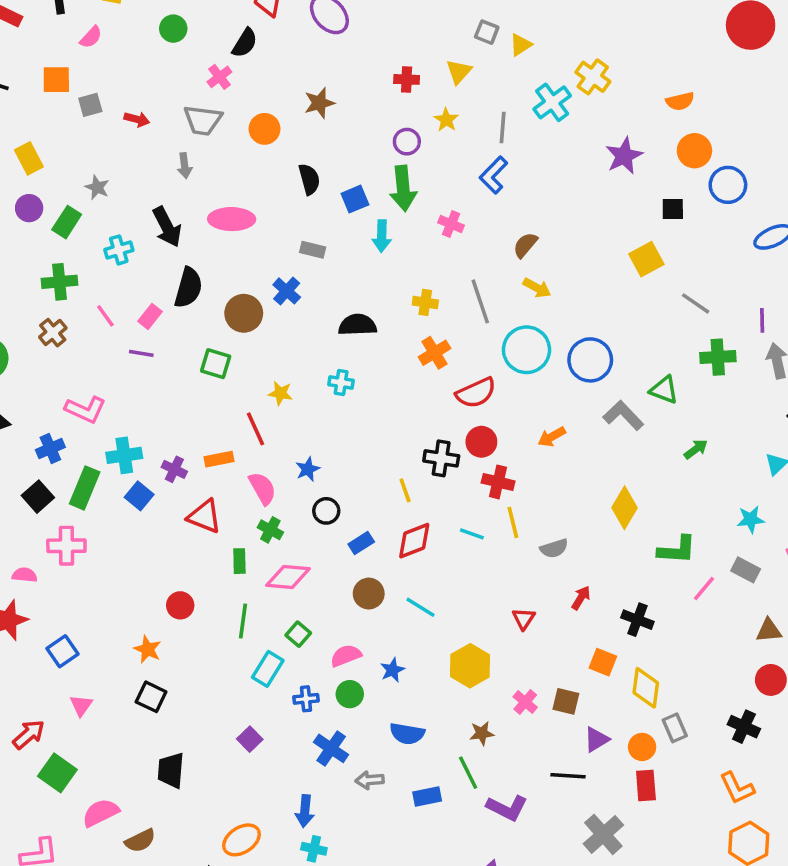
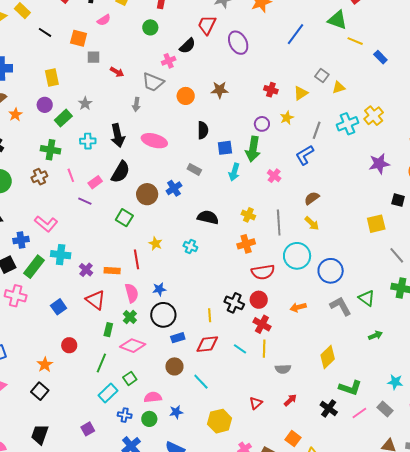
blue square: (139, 496) -> (59, 307), moved
black circle: (326, 511) -> (163, 315), size x1.6
black cross: (637, 620) -> (329, 408), moved

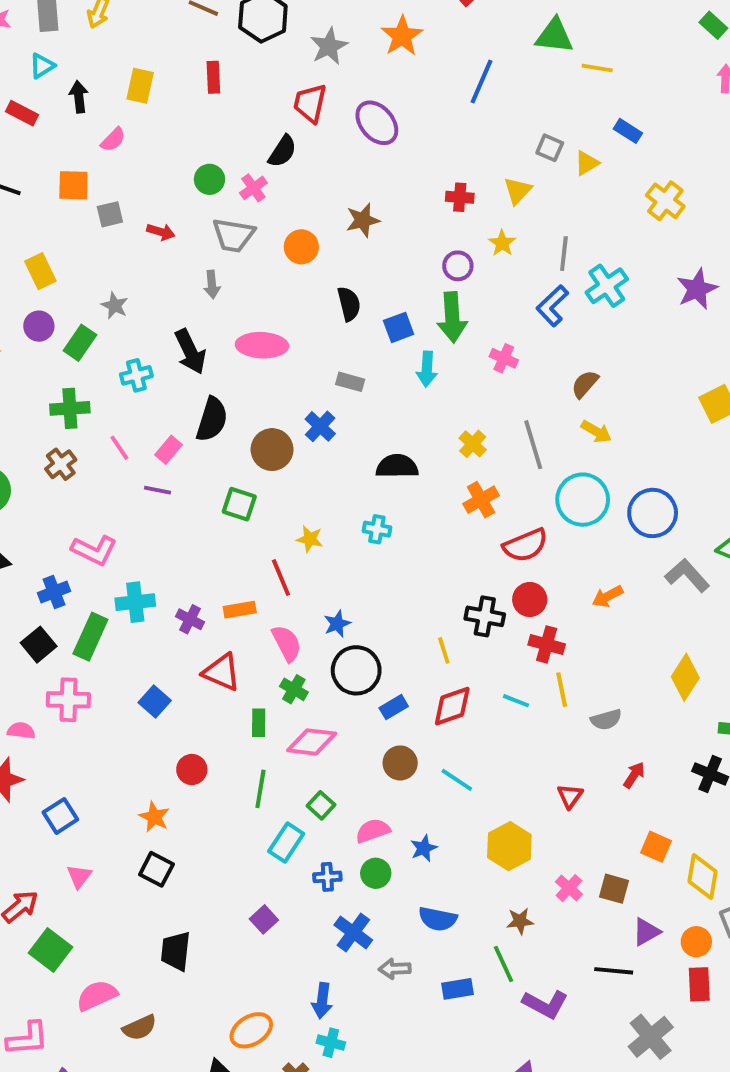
green circle: (150, 27) -> (209, 179), moved
blue rectangle: (380, 57) -> (628, 131), moved
cyan cross: (348, 124) -> (607, 286), moved
yellow cross: (248, 215) -> (473, 444), turned 32

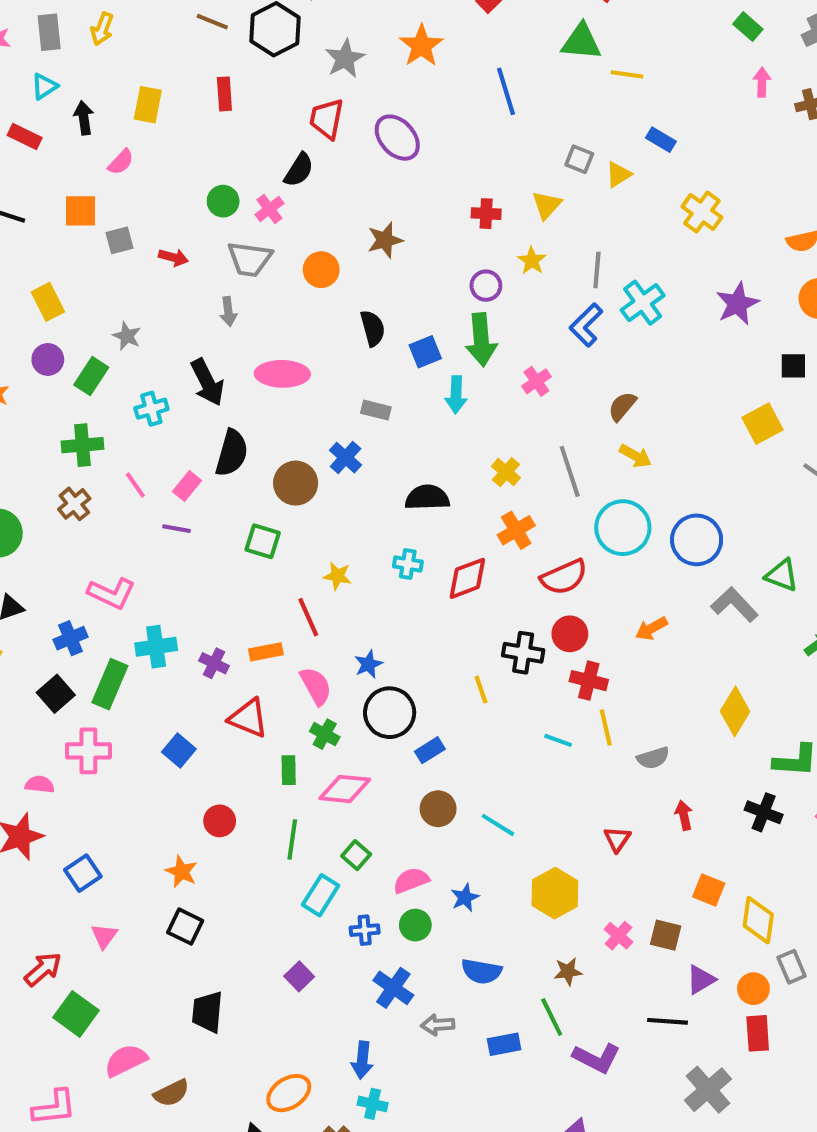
blue line: (481, 81) -> (506, 91), turned -39
pink cross: (504, 358) -> (536, 381), turned 32
red diamond: (452, 706) -> (467, 578), moved
red arrow: (634, 775) -> (684, 815), turned -44

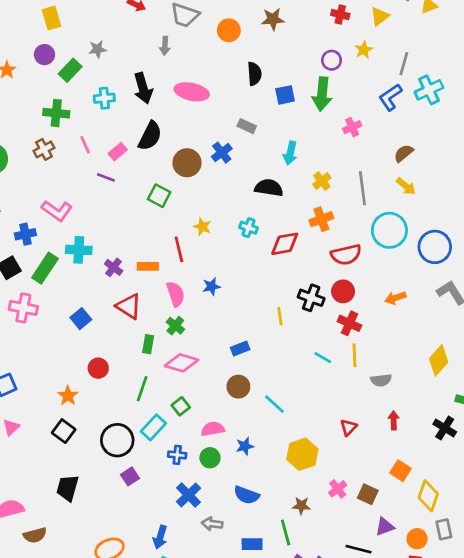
gray star: (127, 336) -> (97, 49), turned 30
cyan arrow: (456, 395) -> (290, 153), moved
black circle: (390, 713) -> (117, 440), moved

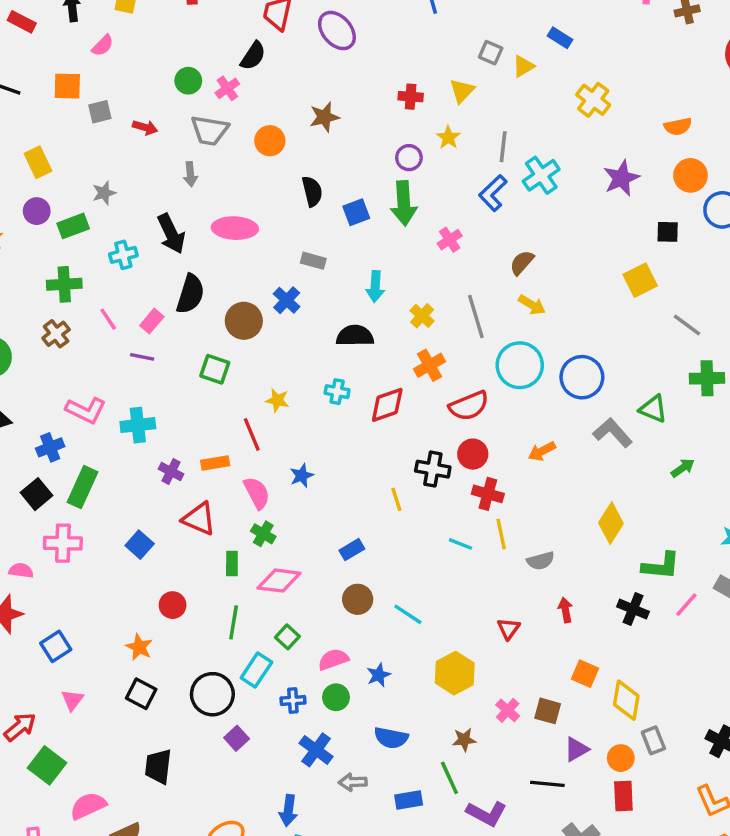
green rectangle: (70, 70) -> (73, 226), turned 35
cyan cross: (79, 250) -> (138, 425), moved

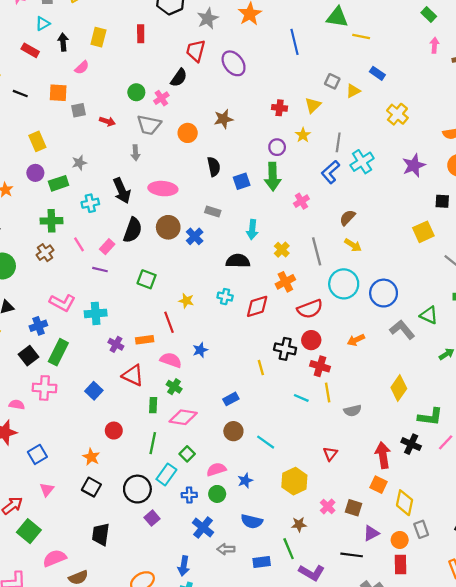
brown circle: (244, 321) -> (168, 227), moved
pink semicircle: (257, 493) -> (171, 360), turned -45
red arrow: (565, 610) -> (383, 455), moved, size x1.6

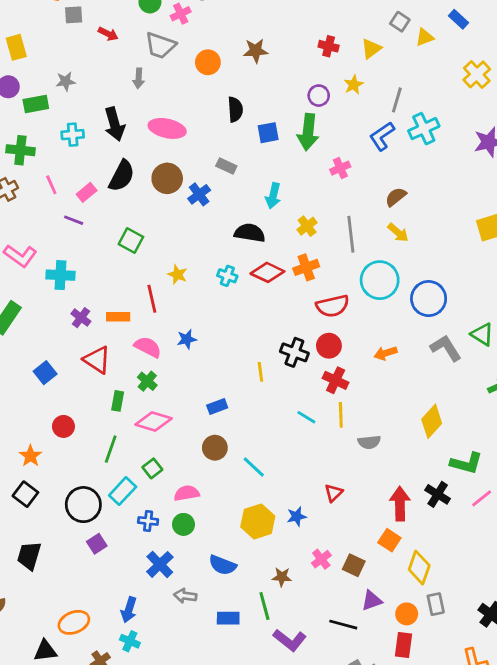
red diamond: (257, 306) -> (267, 272), moved, turned 35
blue star: (245, 481) -> (297, 516), moved
yellow hexagon: (294, 481) -> (258, 521), moved

